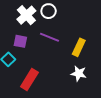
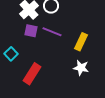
purple square: (20, 41) -> (31, 31), moved

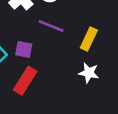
purple square: (31, 31) -> (24, 49), moved

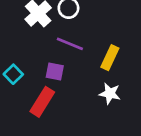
purple square: (24, 49) -> (55, 71), moved

